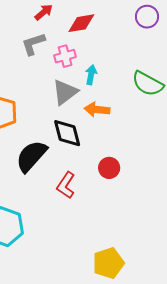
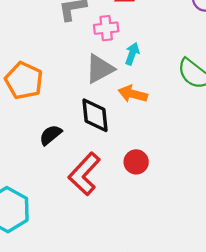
black semicircle: (31, 156) -> (51, 135), size x0.6
red L-shape: (66, 185) -> (84, 174), size x1.4

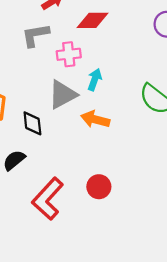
black diamond: (95, 115) -> (32, 123), moved, size x0.7

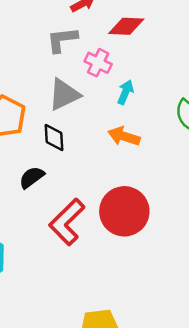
pink cross: (69, 54) -> (98, 63), turned 30
gray triangle: (62, 95) -> (64, 95), moved
red circle: (99, 187) -> (124, 211), size x1.8

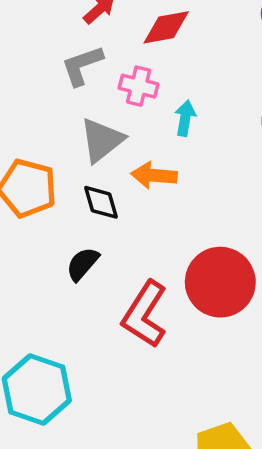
orange arrow: (124, 136) -> (154, 175), moved

